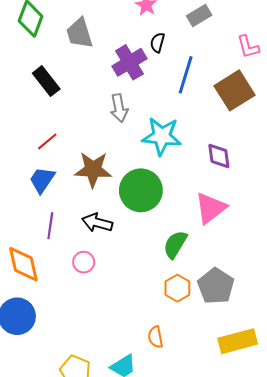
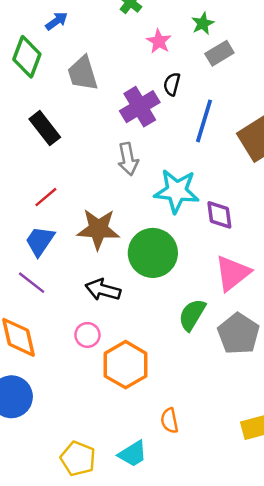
purple diamond: (219, 156) -> (219, 215), moved
purple line: (50, 226) -> (32, 283), moved, turned -60
gray pentagon: (216, 286) -> (238, 334), moved
orange hexagon: (177, 288) -> (126, 365), moved, size x1.5

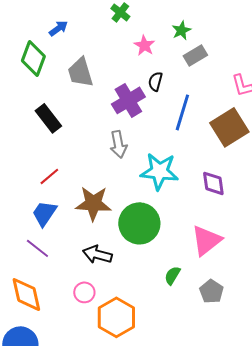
purple diamond: (219, 215) -> (213, 183), moved
green semicircle: (192, 315) -> (172, 275), size x0.7
gray pentagon: (238, 334) -> (211, 291), size x0.7

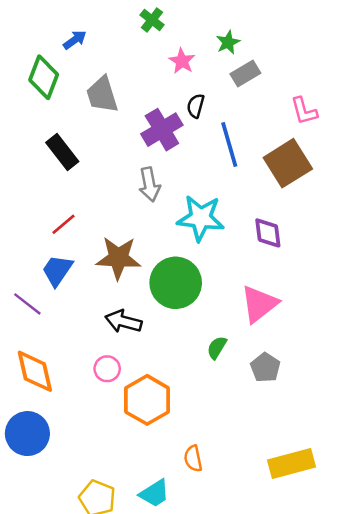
blue line: (182, 112) -> (229, 145), turned -33
purple line: (37, 248) -> (27, 304), moved

